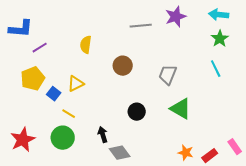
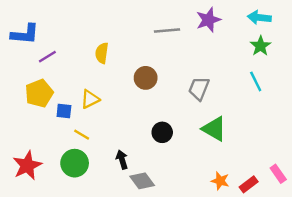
blue square: (54, 94) -> (64, 111), turned -32

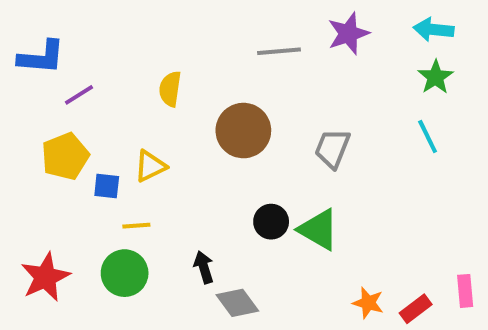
brown circle: (146, 78) -> (243, 131), size x1.4
green triangle: (214, 129) -> (319, 230), moved
yellow line: (82, 135) -> (136, 226), turned -35
pink rectangle: (278, 174) -> (465, 291), turned 30

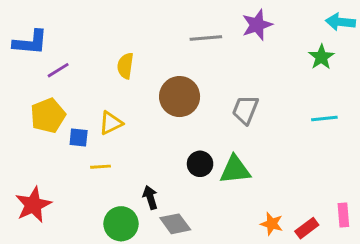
cyan arrow: (433, 30) -> (340, 22), moved
cyan line: (428, 136) -> (324, 118), moved, turned -70
green triangle: (319, 230) -> (235, 170), turned -36
green circle: (125, 273) -> (121, 224), moved

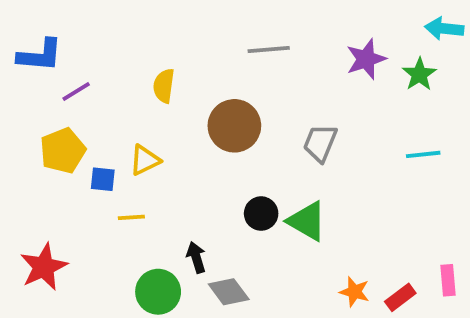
purple star: (257, 25) -> (366, 59), moved
green triangle: (235, 170) -> (307, 221), turned 36

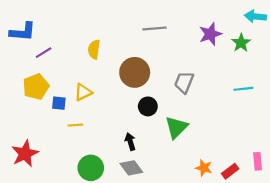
black circle: (261, 214) -> (148, 106), moved
green triangle: (307, 221) -> (176, 127), turned 45
black arrow: (196, 257) -> (130, 142), moved

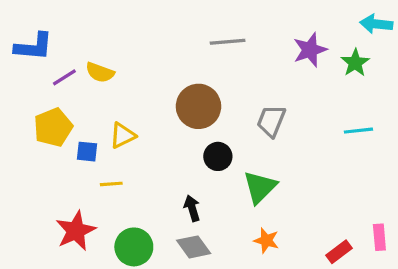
yellow semicircle: (94, 49) -> (100, 72), moved, turned -78
red star: (25, 154) -> (76, 231), moved
orange star: (204, 168) -> (266, 240), moved

